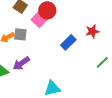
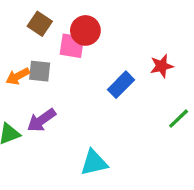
pink square: (39, 19) -> (72, 46), turned -35

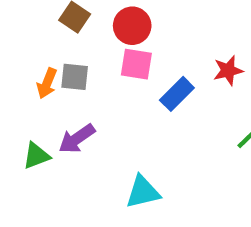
pink square: (72, 46) -> (136, 64), moved
orange arrow: (18, 76) -> (47, 83), turned -40

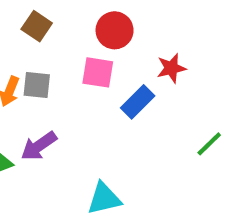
red circle: (132, 26) -> (115, 30), moved
red star: (228, 70) -> (171, 68), moved

